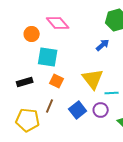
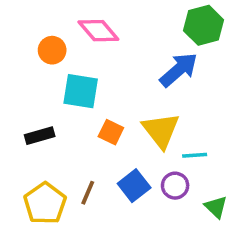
blue arrow: (103, 45) -> (179, 70), size x1.6
orange square: (57, 81) -> (111, 132), moved
brown line: (50, 106) -> (88, 193), moved
yellow pentagon: (28, 120) -> (45, 203), turned 30

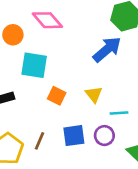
yellow triangle: (161, 130) -> (94, 94), size x0.6
blue square: (134, 186) -> (74, 136), turned 30

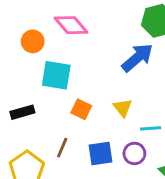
brown line: (39, 141) -> (62, 148), moved

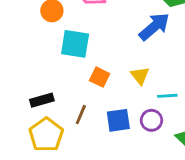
black rectangle: (22, 112) -> (42, 100), moved

